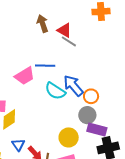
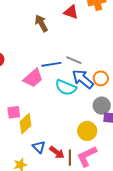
red triangle: (64, 30) -> (71, 12), moved
gray line: (69, 41) -> (74, 60), moved
orange circle: (91, 96) -> (101, 78), moved

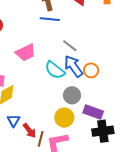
blue line: (51, 64) -> (50, 19), moved
gray circle: (102, 106) -> (72, 95), moved

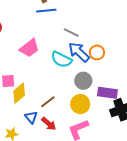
brown line: (41, 139) -> (48, 102), moved, turned 49

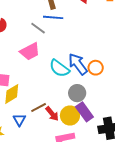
gray line: (71, 33) -> (38, 28), moved
purple rectangle: (107, 93) -> (84, 112), moved, turned 36
red arrow: (49, 124) -> (52, 114), moved

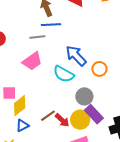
gray line: (38, 28) -> (37, 37), turned -35
blue arrow: (78, 64) -> (76, 56), moved
blue triangle: (19, 120) -> (22, 126), moved, turned 40

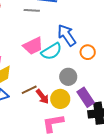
pink trapezoid: (32, 61) -> (33, 46), moved
cyan semicircle: (64, 74) -> (51, 51), turned -70
purple rectangle: (94, 114) -> (86, 97), moved

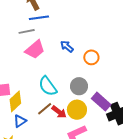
blue arrow: (67, 35) -> (67, 46), size x0.6
pink trapezoid: (33, 46) -> (35, 50), moved
cyan semicircle: (51, 51) -> (48, 86), moved, turned 100

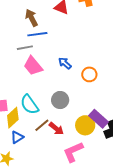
pink trapezoid: (35, 50) -> (33, 66), turned 90
cyan semicircle: (48, 86) -> (29, 105), moved
gray circle: (79, 86) -> (60, 100), moved
yellow circle: (77, 110) -> (85, 125), moved

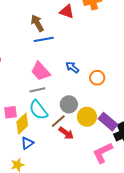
gray line: (25, 48) -> (37, 90), moved
brown line: (42, 125) -> (58, 121), moved
yellow circle: (85, 125) -> (87, 117), moved
pink L-shape: (73, 152) -> (103, 153), moved

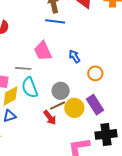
gray line: (37, 90) -> (23, 68), moved
brown line: (58, 121) -> (58, 106), moved
purple rectangle: (108, 122) -> (95, 105), moved

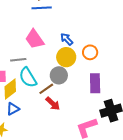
purple rectangle: (95, 105) -> (95, 83), turned 42
brown line: (58, 106) -> (46, 89), moved
yellow circle: (74, 108) -> (66, 57), moved

